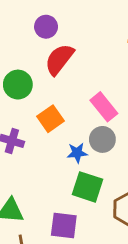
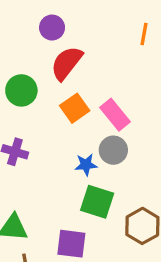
orange square: (50, 119) -> (75, 108), moved

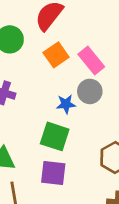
green square: (97, 202) -> (55, 136), moved

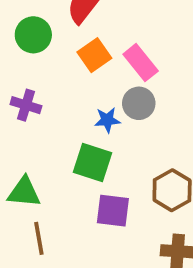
purple square: (53, 173) -> (113, 211), moved

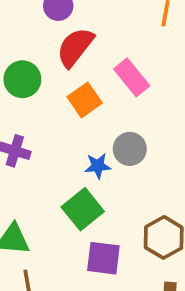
pink rectangle: (141, 63) -> (132, 77), moved
green square: (93, 162) -> (83, 209), turned 33

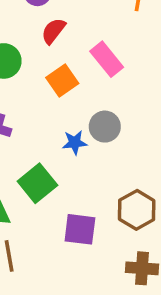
red semicircle: (75, 47) -> (53, 31), size x0.7
green square: (83, 209) -> (37, 183), moved

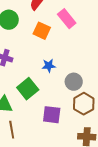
orange square: (62, 80) -> (42, 31), turned -30
gray circle: (105, 127) -> (74, 82), moved

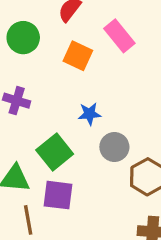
gray circle: (74, 82) -> (114, 147), moved
purple square: (52, 115) -> (58, 195), moved

